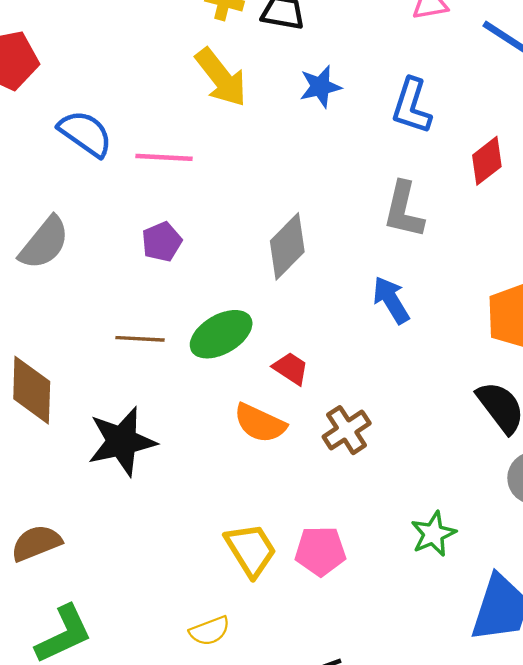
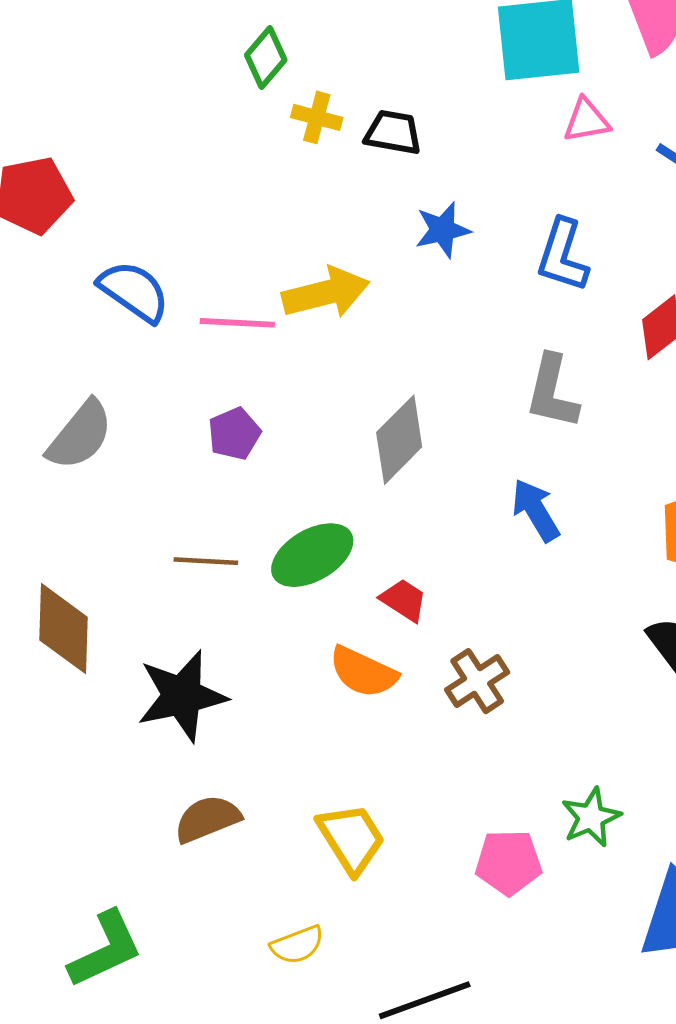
yellow arrow: (221, 77) -> (326, 293), moved, turned -66
brown semicircle: (36, 543) -> (207, 819), moved
pink pentagon: (320, 551) -> (509, 862), moved

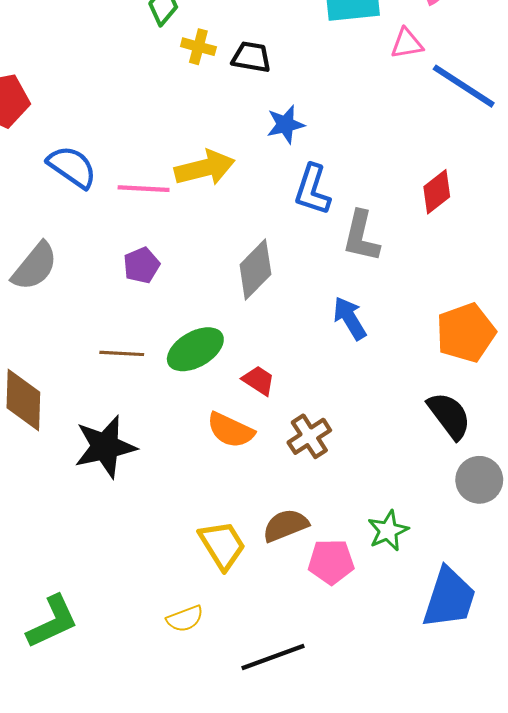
pink triangle: (587, 120) -> (407, 44), moved
blue L-shape: (563, 255) -> (312, 190), moved
brown semicircle: (207, 819) -> (285, 525), moved

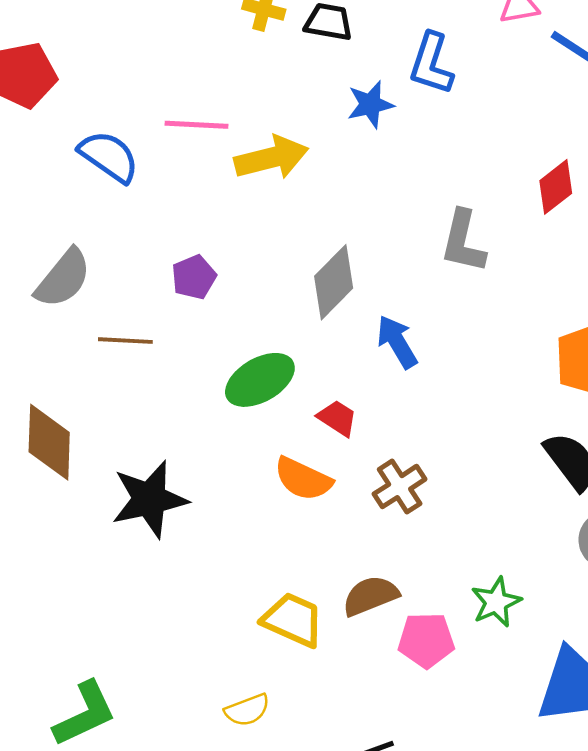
pink line: (144, 189) -> (196, 125), moved
blue L-shape: (312, 190) -> (431, 64), moved
blue arrow: (350, 318) -> (397, 342), moved
brown line: (122, 353) -> (125, 341), moved
yellow trapezoid: (222, 545) -> (293, 620), turned -34

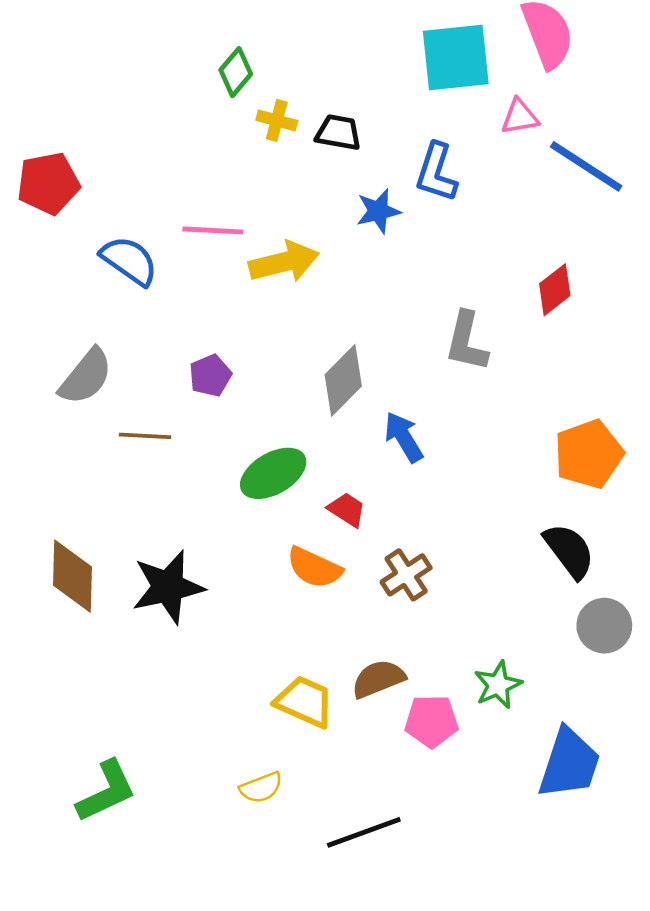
brown diamond: (49, 442) -> (73, 576), moved

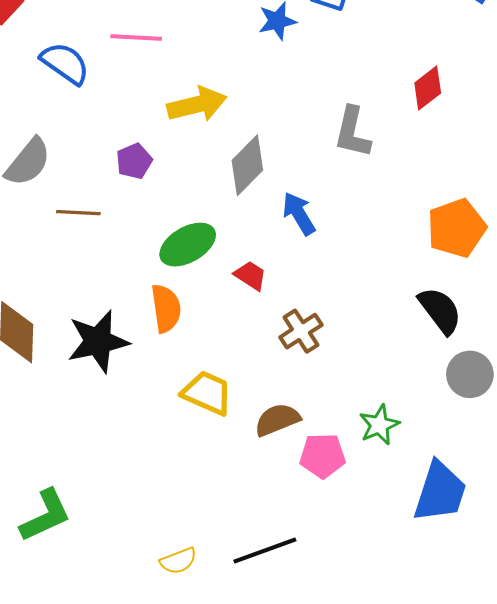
yellow arrow: (284, 262) -> (197, 104), moved
orange semicircle: (314, 568) -> (166, 308), moved, turned -123
yellow trapezoid: (305, 702) -> (207, 393), moved
yellow semicircle: (261, 788) -> (178, 561), moved

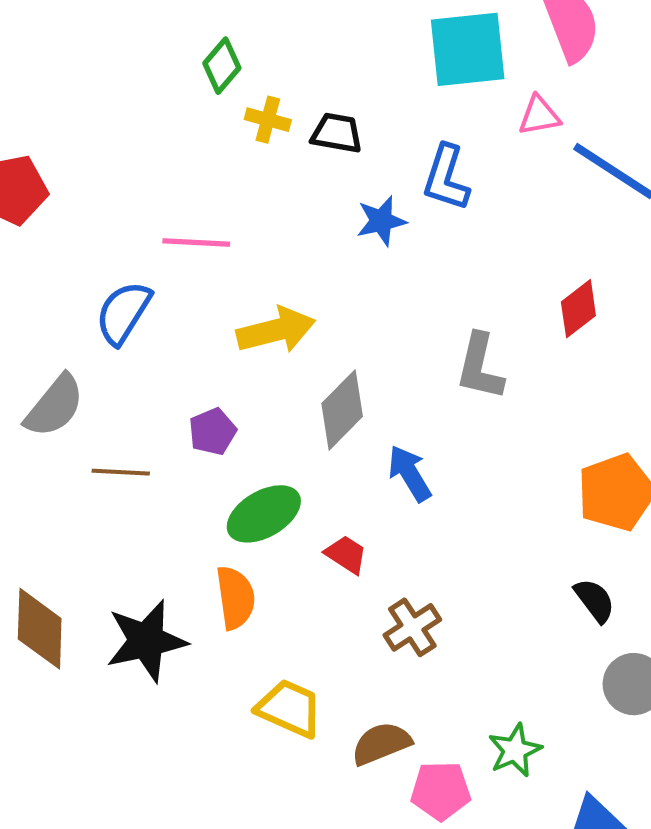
blue semicircle: (65, 63) -> (123, 313), moved, turned -93
purple pentagon: (134, 161) -> (212, 432), moved
black semicircle: (440, 310) -> (595, 600), size x0.7

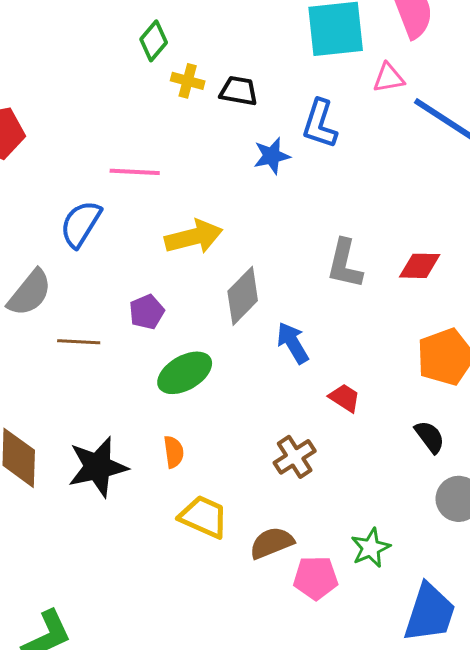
red diamond: (578, 309) -> (420, 266), moved, turned 39
red trapezoid: (346, 554) -> (345, 398), moved
orange semicircle: (235, 598) -> (174, 452), moved, size x0.7

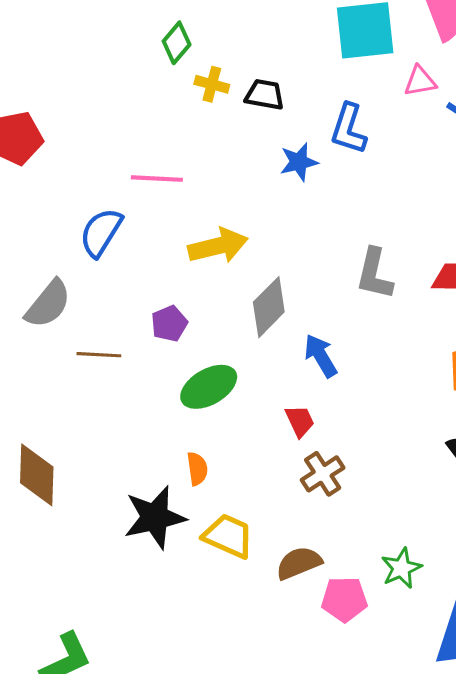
red trapezoid: (345, 398) -> (300, 421), moved, turned 32
black star: (98, 467) -> (155, 517), moved

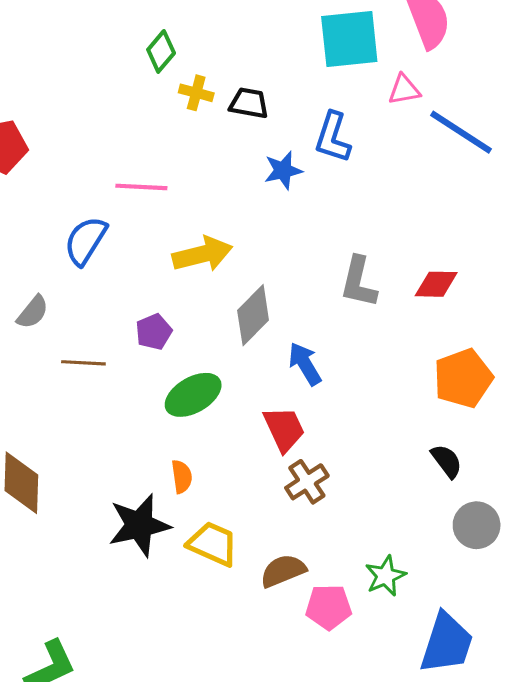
gray semicircle: (48, 304) -> (33, 312), size x0.7
red trapezoid: (300, 421) -> (284, 429), size x1.4

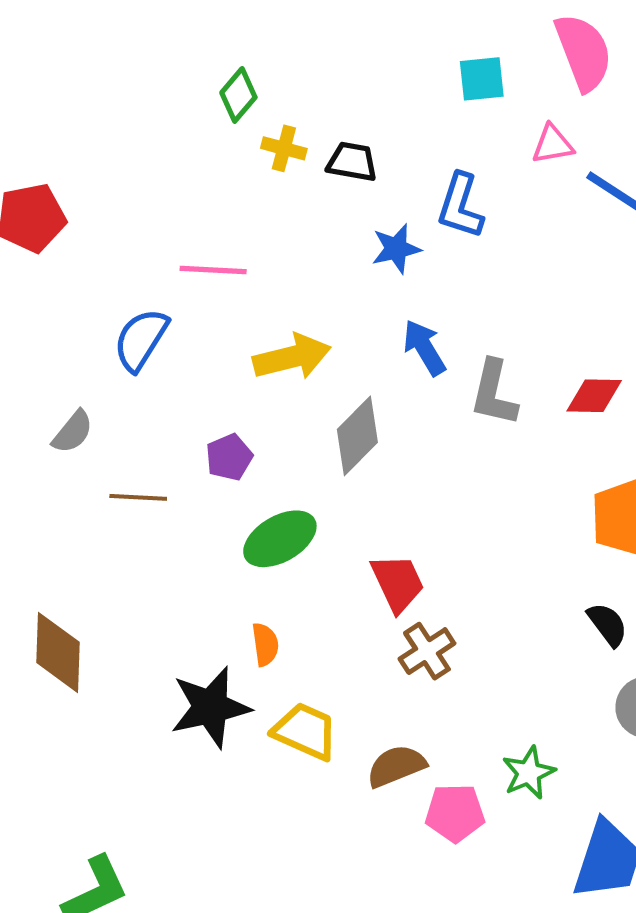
cyan square: (349, 39) -> (482, 79), size x0.6
blue arrow: (305, 364) -> (424, 348), moved

